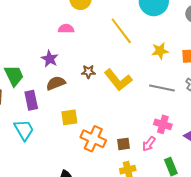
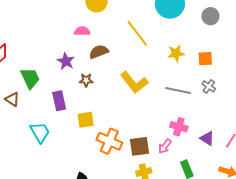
brown star: (88, 72) -> (86, 80), moved
brown semicircle: (56, 83) -> (99, 52), moved
purple rectangle: (31, 100) -> (59, 101), moved
brown square: (123, 144) -> (140, 146), size x1.5

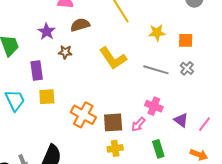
yellow square: (86, 120) -> (47, 97), moved

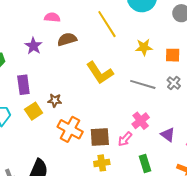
brown star: (65, 52) -> (55, 100), moved
yellow square: (47, 97) -> (34, 111), turned -30
pink cross: (154, 106) -> (141, 121), turned 30

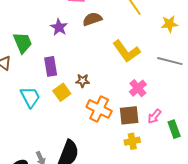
pink cross: (141, 121) -> (138, 88), moved
green rectangle: (145, 164) -> (174, 129), moved

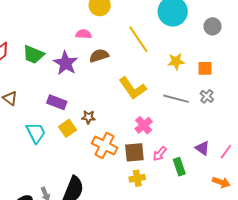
purple star: (59, 27) -> (66, 63), size x1.4
green trapezoid: (23, 43) -> (33, 55), moved, turned 135
purple rectangle: (51, 66) -> (57, 102), turned -60

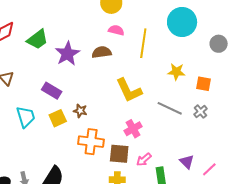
pink semicircle: (84, 34) -> (116, 30), moved
yellow line: (138, 39) -> (143, 43), turned 32
green trapezoid: (33, 55) -> (37, 39), turned -70
orange cross: (105, 145) -> (91, 142), turned -30

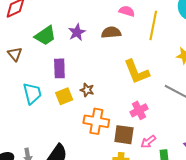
green trapezoid: (37, 39) -> (45, 36), moved
purple star: (67, 54) -> (77, 32), size x0.7
purple rectangle: (52, 91) -> (59, 68), turned 54

